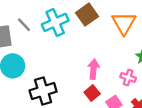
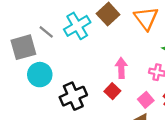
red square: (92, 93) -> (112, 91), moved

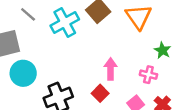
gray line: (46, 32) -> (28, 14), moved

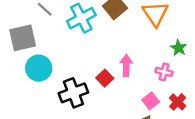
red square: (100, 93) -> (105, 78), moved

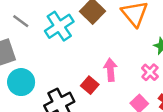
pink cross: (164, 72) -> (150, 72), turned 35

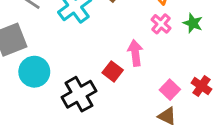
pink cross: (150, 72) -> (161, 24), moved

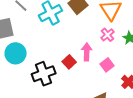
pink square: (170, 90) -> (107, 65), moved

